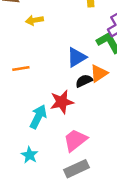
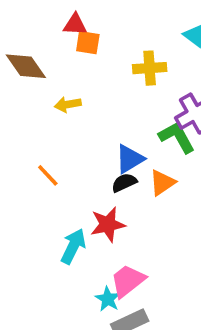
orange line: (21, 68) -> (48, 175), turned 56
black semicircle: (84, 81) -> (124, 183), moved
cyan star: (30, 155) -> (108, 299), moved

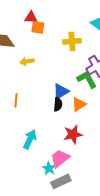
orange line: (48, 175) -> (16, 100), turned 48
black semicircle: (124, 183) -> (58, 104), turned 120
red star: (108, 224) -> (73, 134), moved

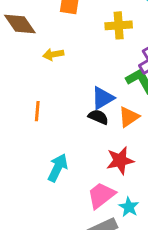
black semicircle: (58, 104) -> (98, 117), turned -72
cyan star: (49, 168) -> (129, 207), moved

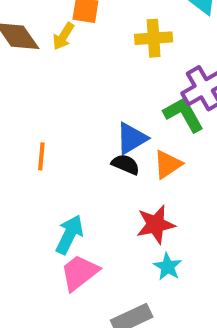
yellow arrow: (53, 54) -> (63, 36), moved, turned -48
pink trapezoid: (101, 195) -> (79, 273), moved
cyan star: (129, 207) -> (168, 267), moved

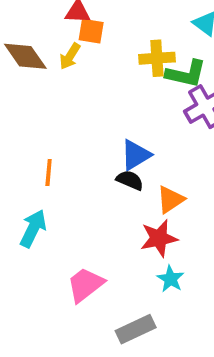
green L-shape: (184, 114) -> (186, 74), moved, turned 132
orange triangle: (168, 164) -> (170, 200), moved
cyan arrow: (69, 235) -> (33, 229), moved

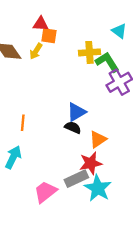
green L-shape: (186, 74) -> (107, 62), turned -135
cyan star: (170, 279) -> (98, 188), size x1.6
gray rectangle: (136, 329) -> (76, 179), moved

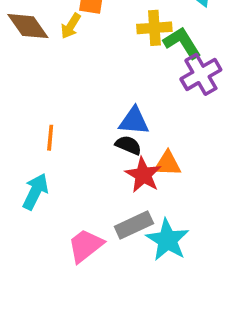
blue triangle: (76, 112) -> (134, 121), turned 36
orange triangle: (98, 139) -> (167, 164), turned 36
red star: (91, 163) -> (143, 175), moved, turned -30

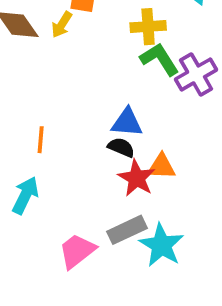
green L-shape: (182, 43) -> (160, 59), moved

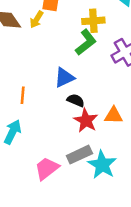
green L-shape: (160, 59) -> (86, 42), moved, turned 84
blue triangle: (127, 122) -> (64, 78), moved, turned -30
orange triangle: (161, 167) -> (114, 115), moved

